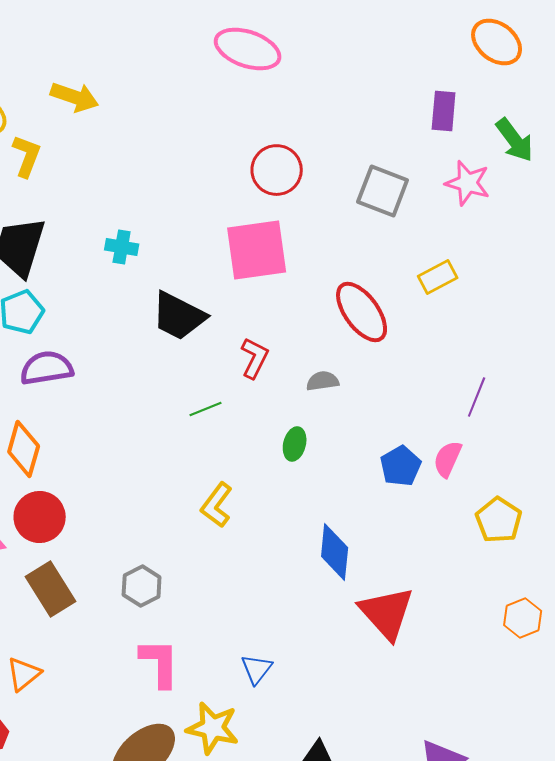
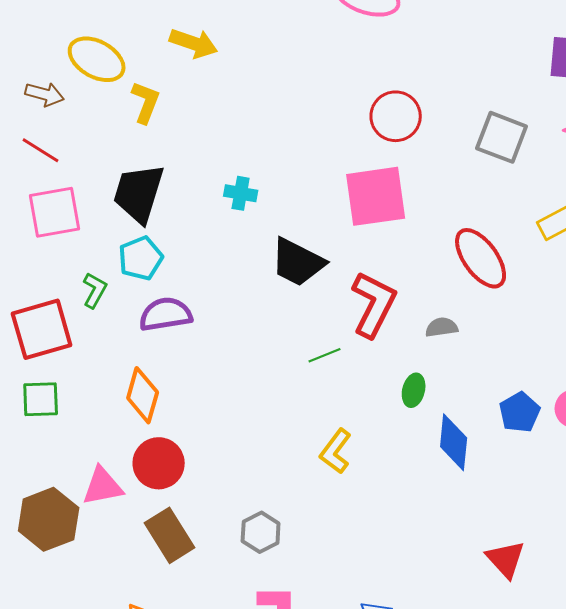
red L-shape: (255, 358) -> (374, 304), size x1.6
blue diamond: (335, 552) -> (454, 442), moved
red triangle: (387, 613) -> (506, 559), size x0.7

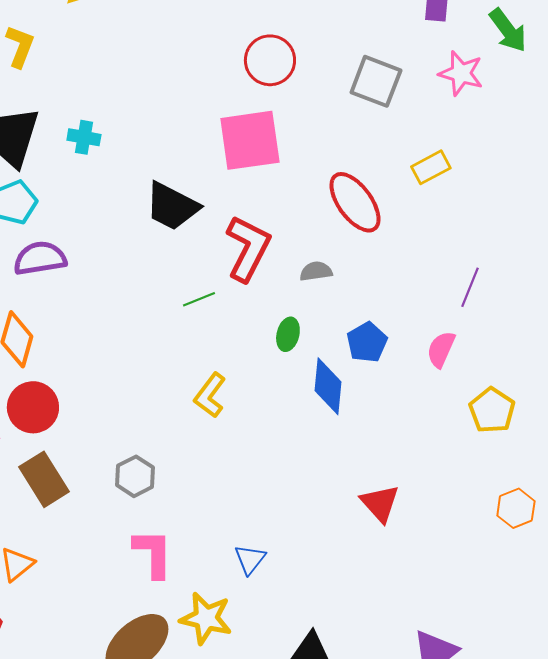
cyan cross: (241, 193) -> (84, 137), moved
blue pentagon: (520, 412) -> (367, 342), moved

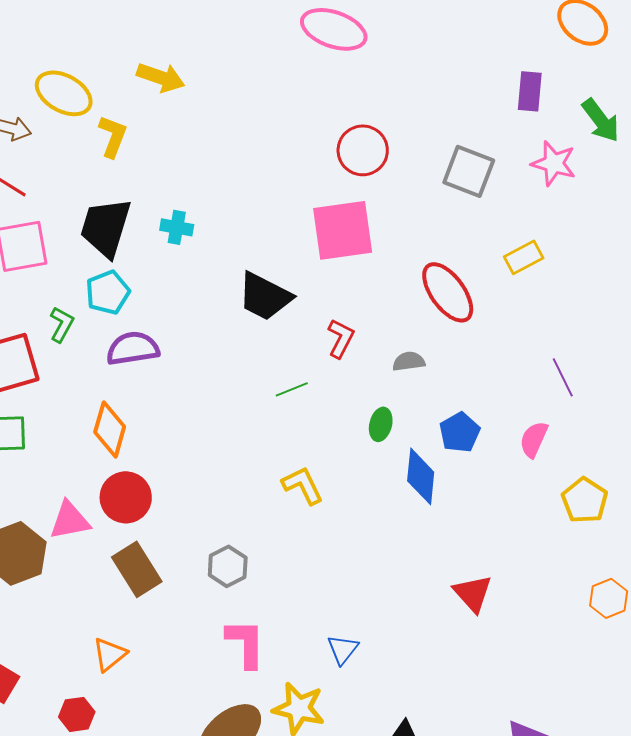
red L-shape: (248, 248) -> (341, 338), size x0.6
purple line: (470, 287) -> (563, 377), turned -48
yellow L-shape: (210, 395) -> (303, 485), turned 117

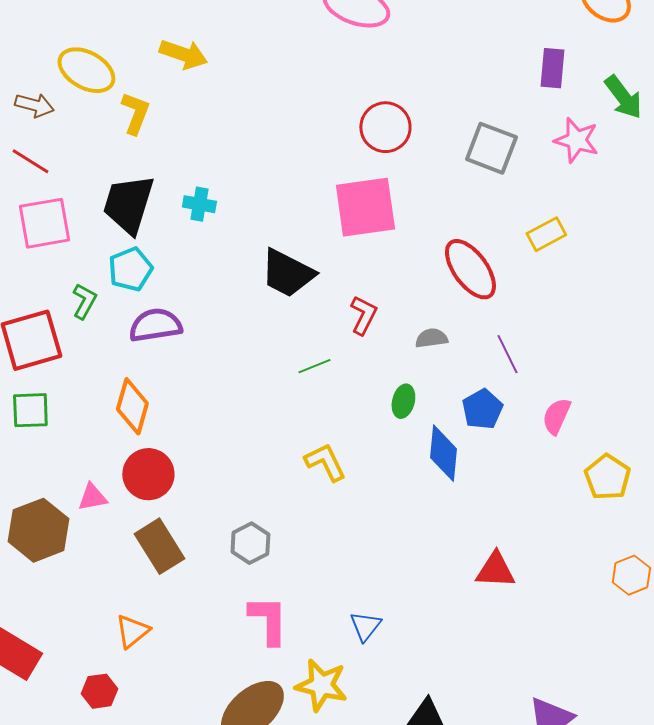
purple line: (563, 377) -> (507, 354), moved
pink triangle: (70, 520) -> (92, 497), size x0.7
red triangle: (473, 593) -> (495, 570), turned -45

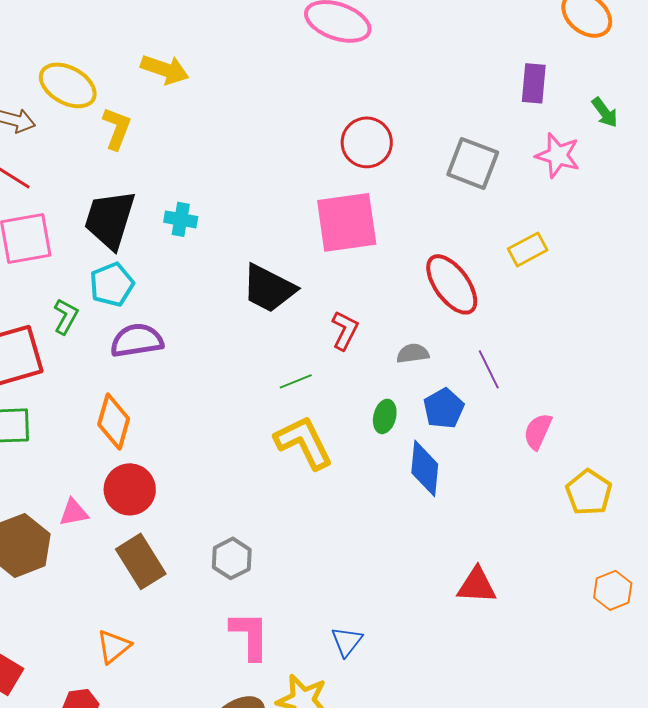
green arrow: (623, 97) -> (605, 112), size x0.7
blue pentagon: (482, 409) -> (444, 408), moved
yellow L-shape: (325, 462) -> (304, 442), moved, size x1.4

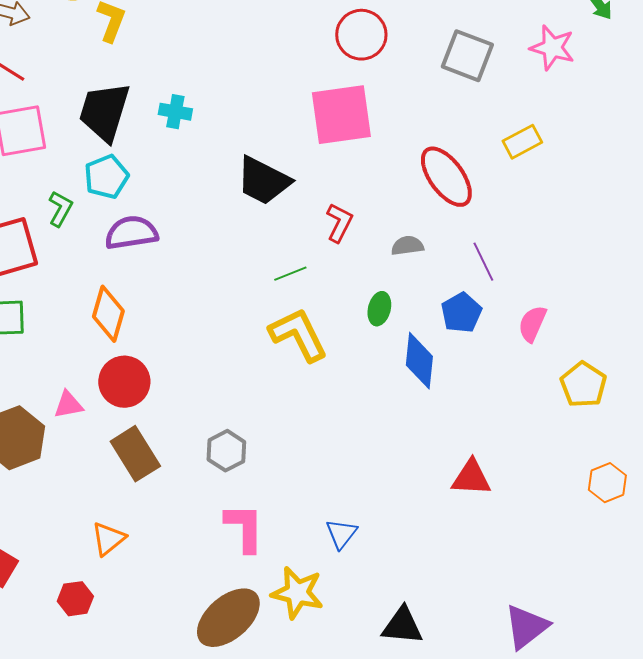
blue pentagon: (444, 408) -> (461, 313), moved

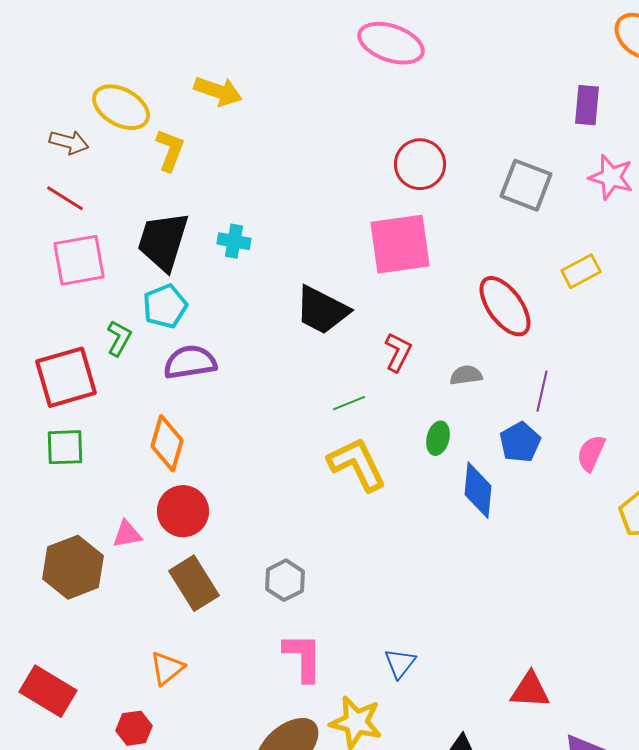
purple line: (483, 262) -> (542, 391), turned 39
red triangle: (471, 478) -> (530, 690), moved

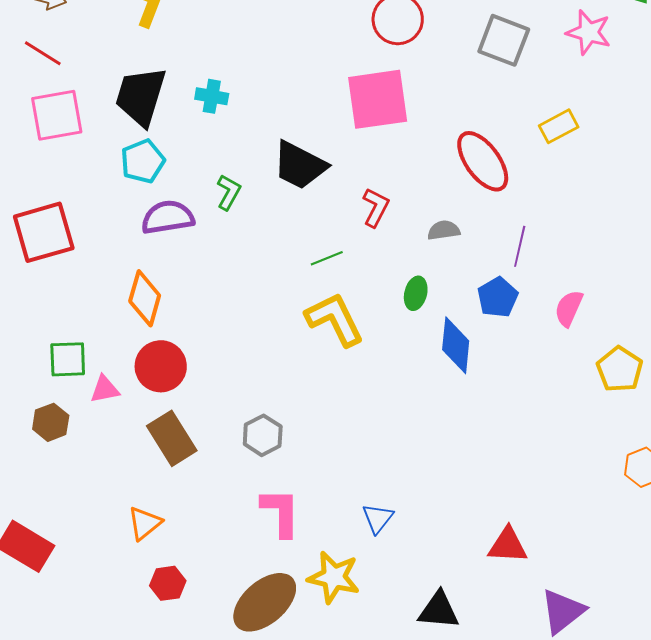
green L-shape: (119, 338) -> (229, 192), moved
green square: (65, 447) -> (68, 359), moved
brown hexagon: (73, 567) -> (51, 422), size x0.6
red hexagon: (134, 728) -> (168, 583), moved

